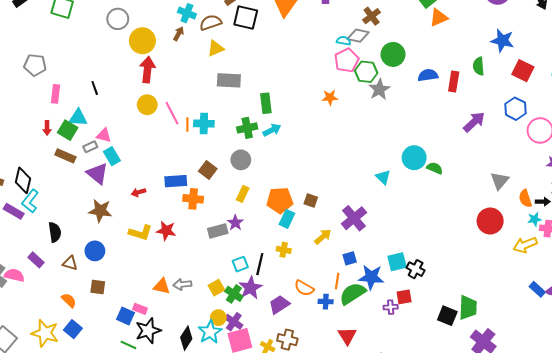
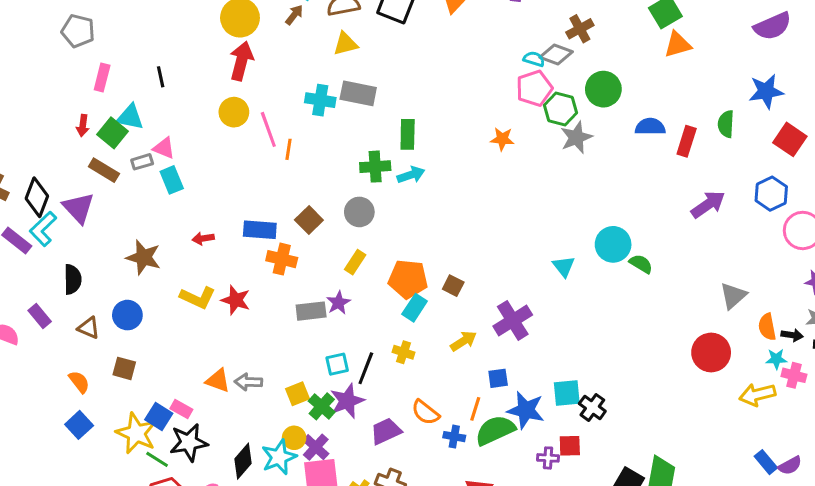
blue star: (502, 41) -> (766, 91), turned -30
cyan cross: (204, 124) -> (320, 100), moved
purple triangle: (97, 174) -> (78, 208), moved
yellow star: (45, 333) -> (136, 433), moved

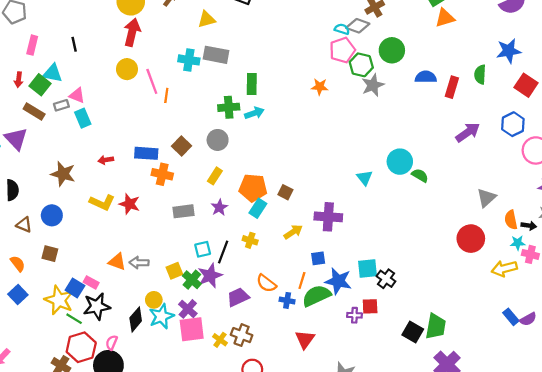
purple star: (338, 303) -> (219, 207), moved
purple cross: (513, 320) -> (328, 217), turned 36
yellow circle: (294, 438) -> (154, 300), moved

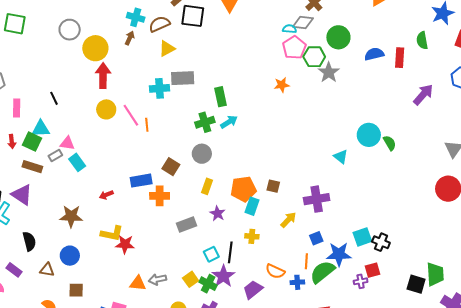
green semicircle: (420, 175) -> (390, 143), turned 42
red star: (129, 204) -> (125, 244), moved

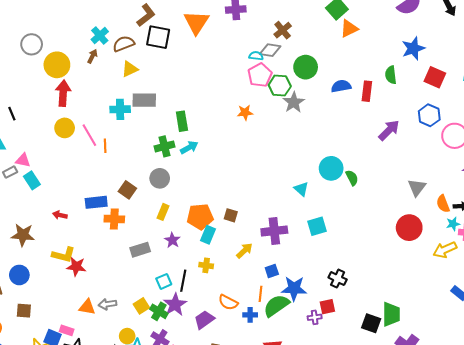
cyan cross: (136, 17) -> (100, 35), turned 30
red arrow: (106, 195) -> (60, 215), turned 32
cyan square: (362, 237) -> (317, 226), moved

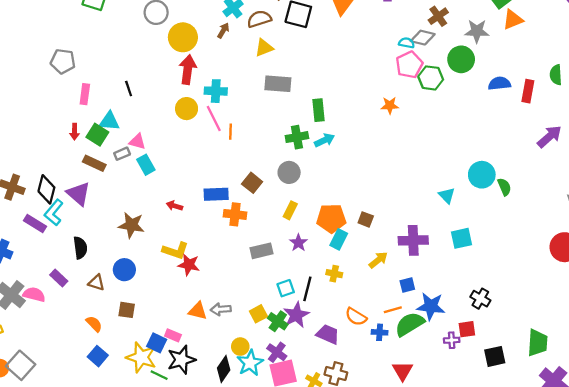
gray star: (294, 102) -> (477, 31), moved, turned 30
cyan cross: (120, 109) -> (216, 91), moved
orange line: (260, 294) -> (393, 310), turned 63
purple trapezoid: (204, 320) -> (328, 334), turned 55
black square: (371, 323) -> (495, 356), moved, turned -36

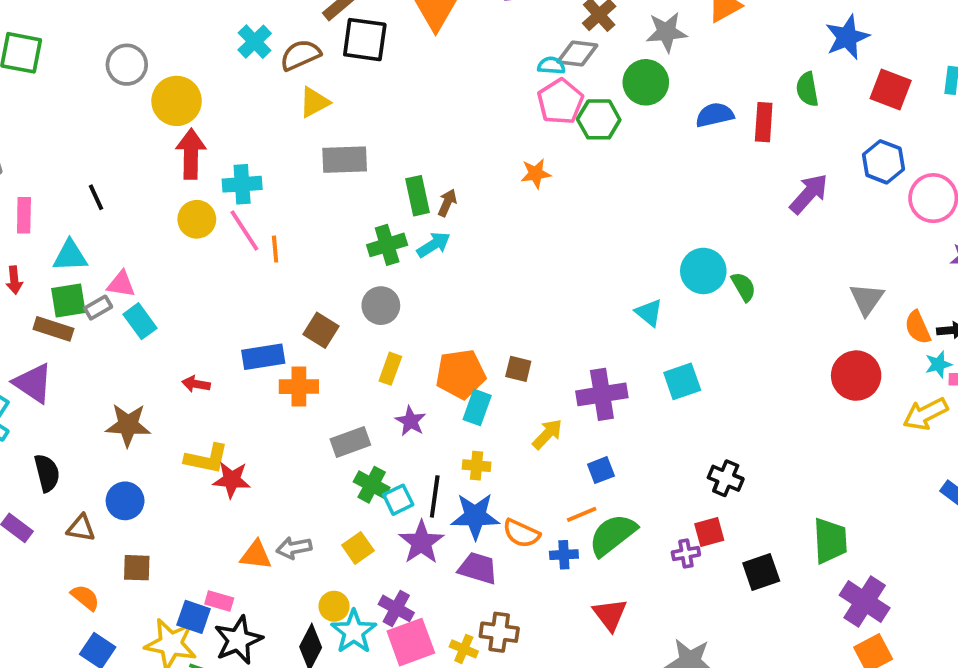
brown arrow: (223, 30) -> (447, 203), moved
green square: (97, 135) -> (68, 300), moved, turned -35
blue star: (431, 306) -> (475, 516), moved
green cross: (278, 321) -> (372, 485), moved

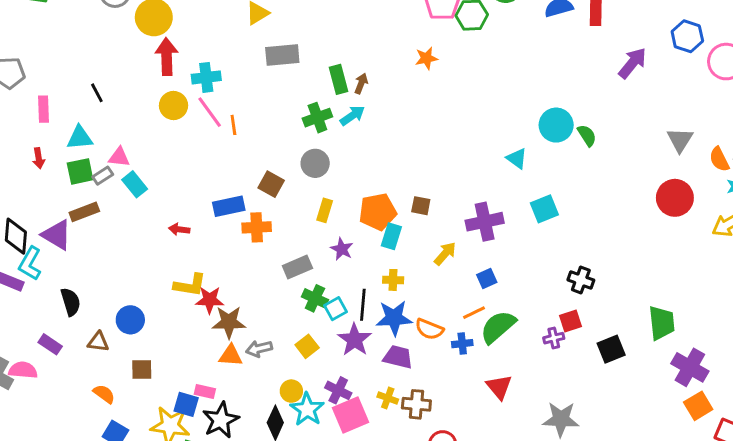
brown rectangle: (53, 329) -> (84, 212), moved, turned -36
brown star: (128, 425) -> (229, 322), moved
yellow cross: (464, 649) -> (388, 398), moved

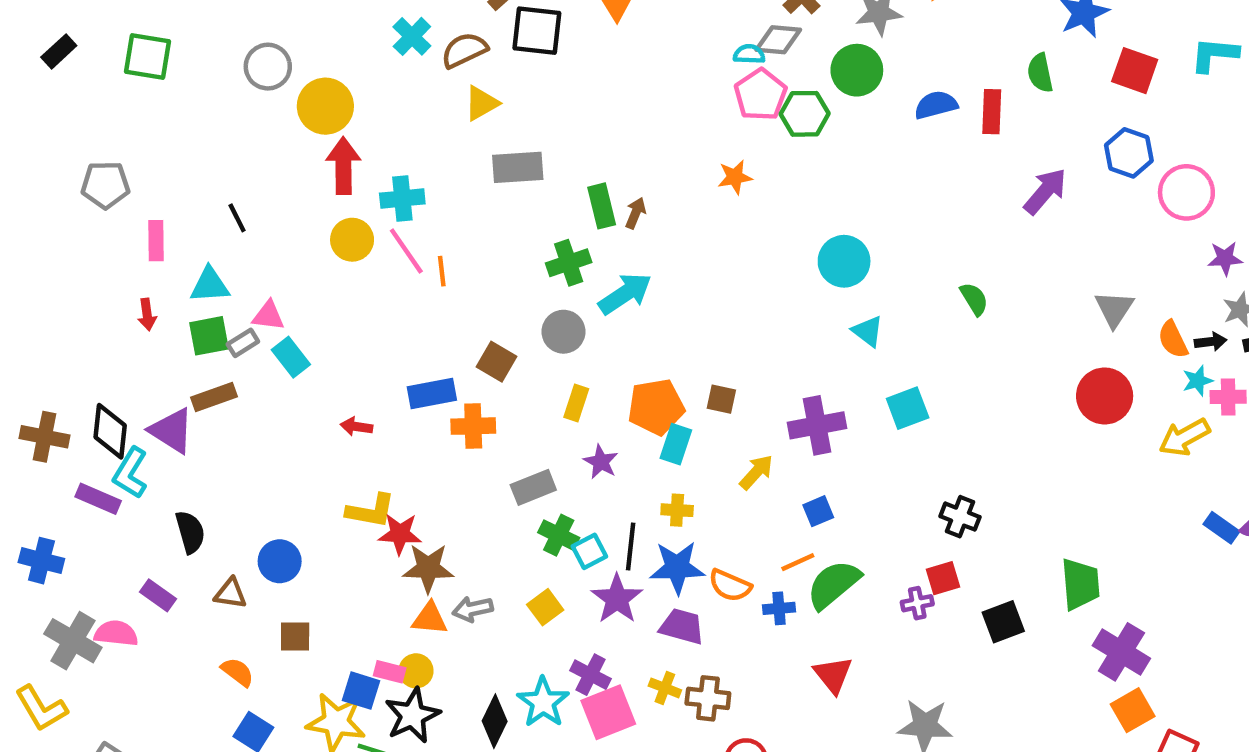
cyan arrow: (352, 116) -> (625, 294), moved, size x1.4
cyan circle: (556, 125) -> (844, 261), moved
yellow circle: (291, 391) -> (416, 671), moved

